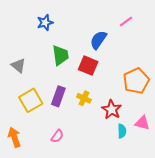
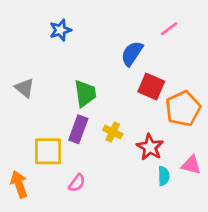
green trapezoid: (60, 55) -> (85, 93), moved
red square: (88, 66) -> (151, 87), moved
yellow square: (31, 100) -> (48, 151), moved, turned 30

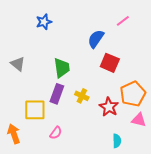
orange pentagon: (183, 109) -> (133, 94), moved
cyan semicircle: (164, 176) -> (117, 141), moved

